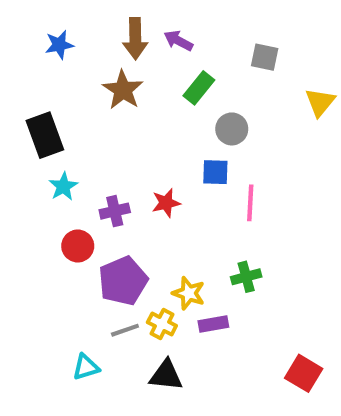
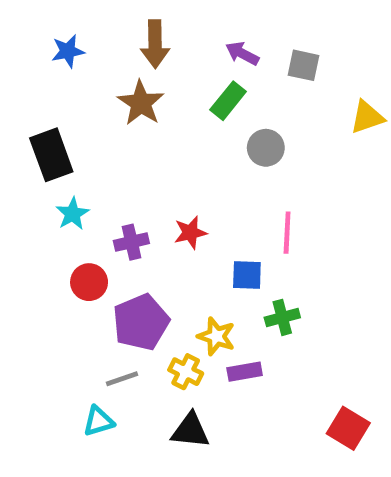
purple arrow: (178, 41) -> (242, 53), moved
yellow triangle: (320, 102) -> (367, 117), turned 32
blue square: (215, 172) -> (247, 275), moved
gray line: (125, 330) -> (122, 379), moved

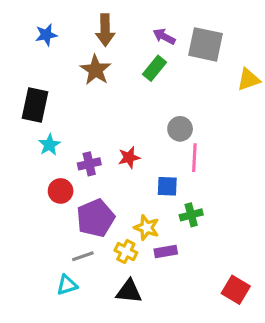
gray square: (304, 65) -> (206, 44), size x1.6
gray circle: (266, 148) -> (180, 129), moved
black rectangle: (51, 155) -> (35, 105), turned 32

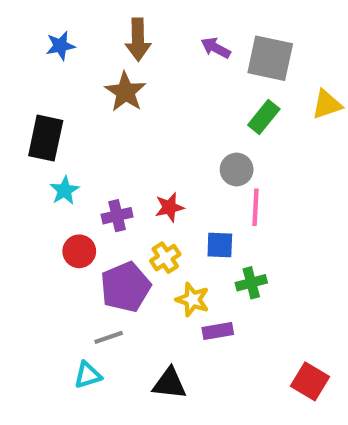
green rectangle: (155, 68) -> (264, 117), moved
yellow cross: (126, 252) -> (165, 258), moved, turned 30

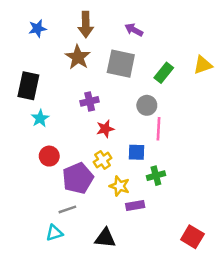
gray square: (270, 58) -> (121, 64), moved
purple cross: (117, 216) -> (90, 101), moved

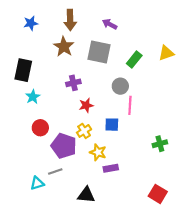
green cross: (156, 176) -> (160, 144), moved
purple pentagon: (78, 178) -> (64, 146), turned -30
cyan triangle: (54, 233) -> (37, 183), moved

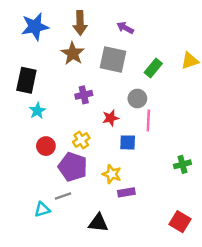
blue star: (31, 23) -> (35, 27), size x1.6
red star: (86, 105) -> (111, 118), moved
yellow cross: (84, 131) -> (81, 140), moved

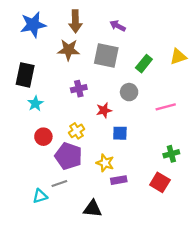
brown star: (73, 53) -> (69, 50), turned -30
pink line: (148, 120) -> (166, 107), moved, turned 72
red square: (180, 222) -> (160, 182), moved

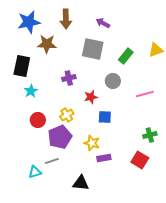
brown star: (69, 50) -> (47, 44), moved
purple pentagon: (69, 156) -> (60, 137), turned 30

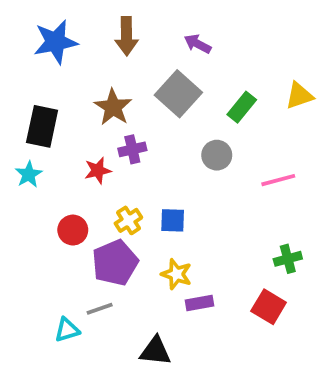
brown star: (47, 44) -> (113, 107), moved, turned 30
gray square: (93, 49) -> (178, 94), turned 30
cyan star: (31, 91) -> (29, 174), moved
red star: (91, 97) -> (98, 171), moved
blue square: (105, 117) -> (173, 220), moved

